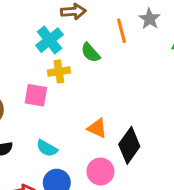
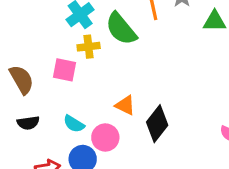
green semicircle: (90, 53) -> (121, 29), size x1.6
pink circle: (100, 171) -> (105, 138), moved

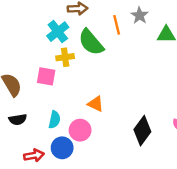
cyan semicircle: (74, 124) -> (55, 120), turned -108
black diamond: (157, 124) -> (142, 131), moved

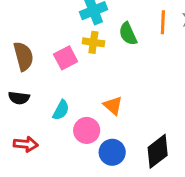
green semicircle: (91, 42) -> (128, 34), size x0.7
pink square: (46, 76) -> (66, 58), turned 36
blue circle: (62, 148) -> (112, 152), moved

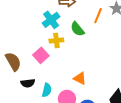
orange line: (163, 22) -> (98, 16), turned 35
black semicircle: (19, 98) -> (28, 83), moved

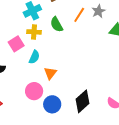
orange triangle: (80, 78) -> (50, 73), turned 32
cyan semicircle: (47, 90) -> (34, 57), moved

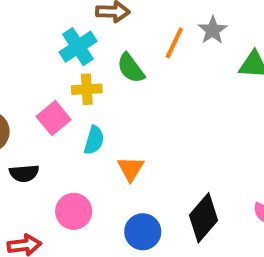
pink circle: (34, 91) -> (74, 211), moved

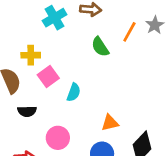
cyan cross: (78, 47) -> (55, 18), moved
yellow cross: (87, 89) -> (31, 55), moved
orange triangle: (131, 169) -> (110, 123), moved, turned 42

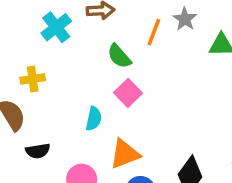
pink square: (48, 76) -> (128, 93), moved
orange triangle: (110, 123) -> (125, 154), moved, size x1.4

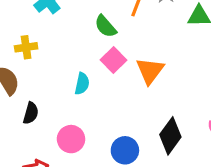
black semicircle: (38, 151) -> (31, 113), turned -65
orange triangle: (125, 154) -> (150, 71), moved, turned -32

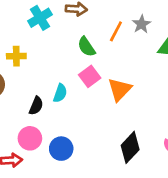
black semicircle: (31, 113) -> (36, 106), moved
pink circle: (71, 139) -> (30, 138), moved
blue circle: (125, 150) -> (61, 149), moved

